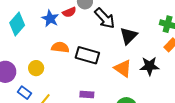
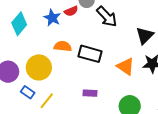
black triangle: (129, 36) -> (145, 36), moved
yellow circle: (36, 68) -> (39, 67), size x1.6

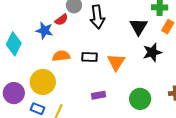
black arrow: (107, 17) -> (97, 17), turned 50
black rectangle: (90, 54) -> (89, 57), size x0.7
orange triangle: (126, 66) -> (116, 62), moved, turned 42

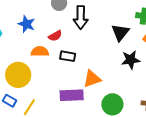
red semicircle: (61, 20) -> (55, 36), moved
orange triangle: (116, 62) -> (92, 79), moved, turned 30
purple rectangle: (99, 95) -> (72, 95), size x1.6

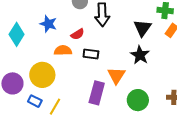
black star: (131, 60) -> (140, 55), moved, turned -30
orange triangle: (92, 79) -> (116, 75), turned -36
purple rectangle: (72, 95) -> (97, 93), turned -70

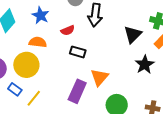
orange semicircle: (63, 50) -> (38, 42), moved
black star: (140, 55) -> (145, 65), moved

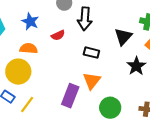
black rectangle: (78, 52) -> (91, 53), moved

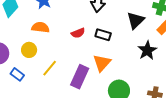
red semicircle: (58, 35) -> (78, 33), moved
yellow circle: (18, 72) -> (29, 50), size x0.6
yellow line: (27, 105) -> (50, 68), moved

